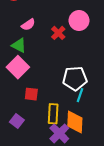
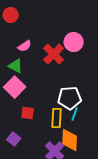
red cross: (58, 33) -> (54, 54), size x1.5
yellow rectangle: (53, 114) -> (57, 118), moved

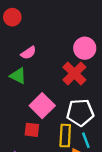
red cross: (54, 54) -> (74, 73), moved
pink square: (15, 87) -> (42, 106), moved
cyan line: (75, 114) -> (86, 140), moved, turned -40

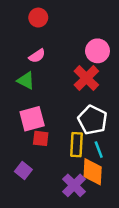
red circle: (12, 17) -> (38, 18), moved
pink square: (42, 106) -> (32, 119), moved, turned 30
white pentagon: (80, 113) -> (93, 120), turned 30

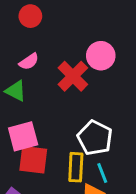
red cross: (86, 78) -> (73, 76), moved
red square: (41, 138) -> (33, 160), size x1.5

